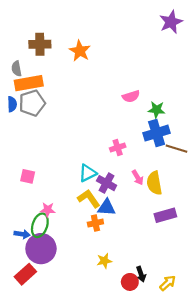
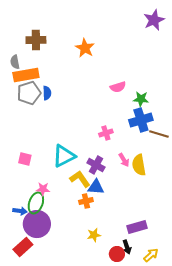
orange star: (80, 51) -> (85, 48), moved
blue semicircle: (12, 104) -> (47, 93), moved
cyan triangle: (88, 173) -> (64, 156), moved, size x1.4
purple rectangle: (165, 215) -> (137, 227), moved

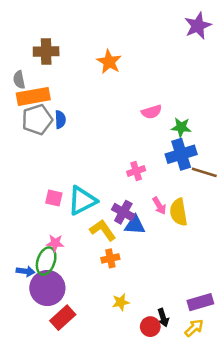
pink square: (25, 159) -> (54, 198), moved
blue triangle: (96, 187) -> (135, 225), moved
purple rectangle: (137, 227) -> (200, 302), moved
red rectangle: (23, 247) -> (63, 318), moved

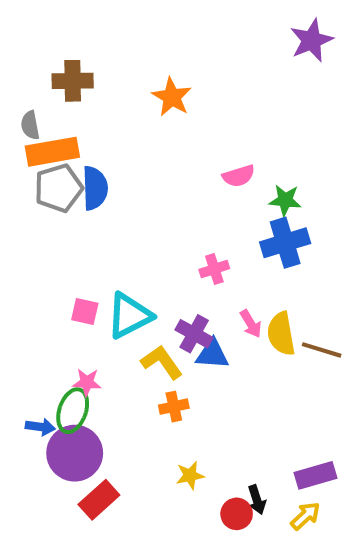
blue semicircle: (60, 120) -> (95, 188), size x1.5
brown line: (204, 172) -> (322, 350), moved

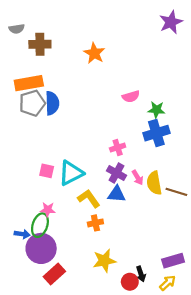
gray semicircle: (30, 125) -> (17, 29), moved, turned -88
purple cross: (194, 334) -> (116, 173), moved
yellow star: (190, 475) -> (104, 261), size x1.5

